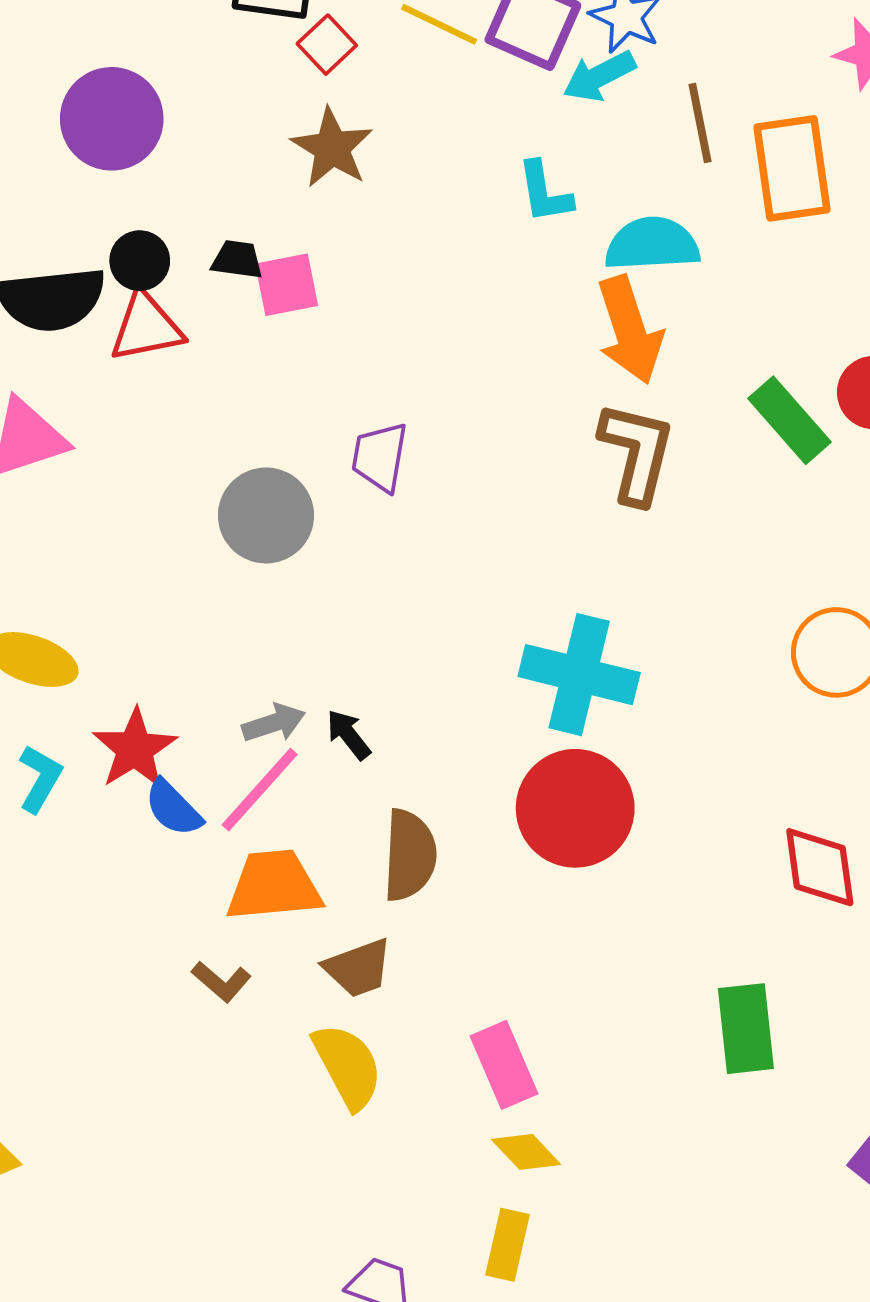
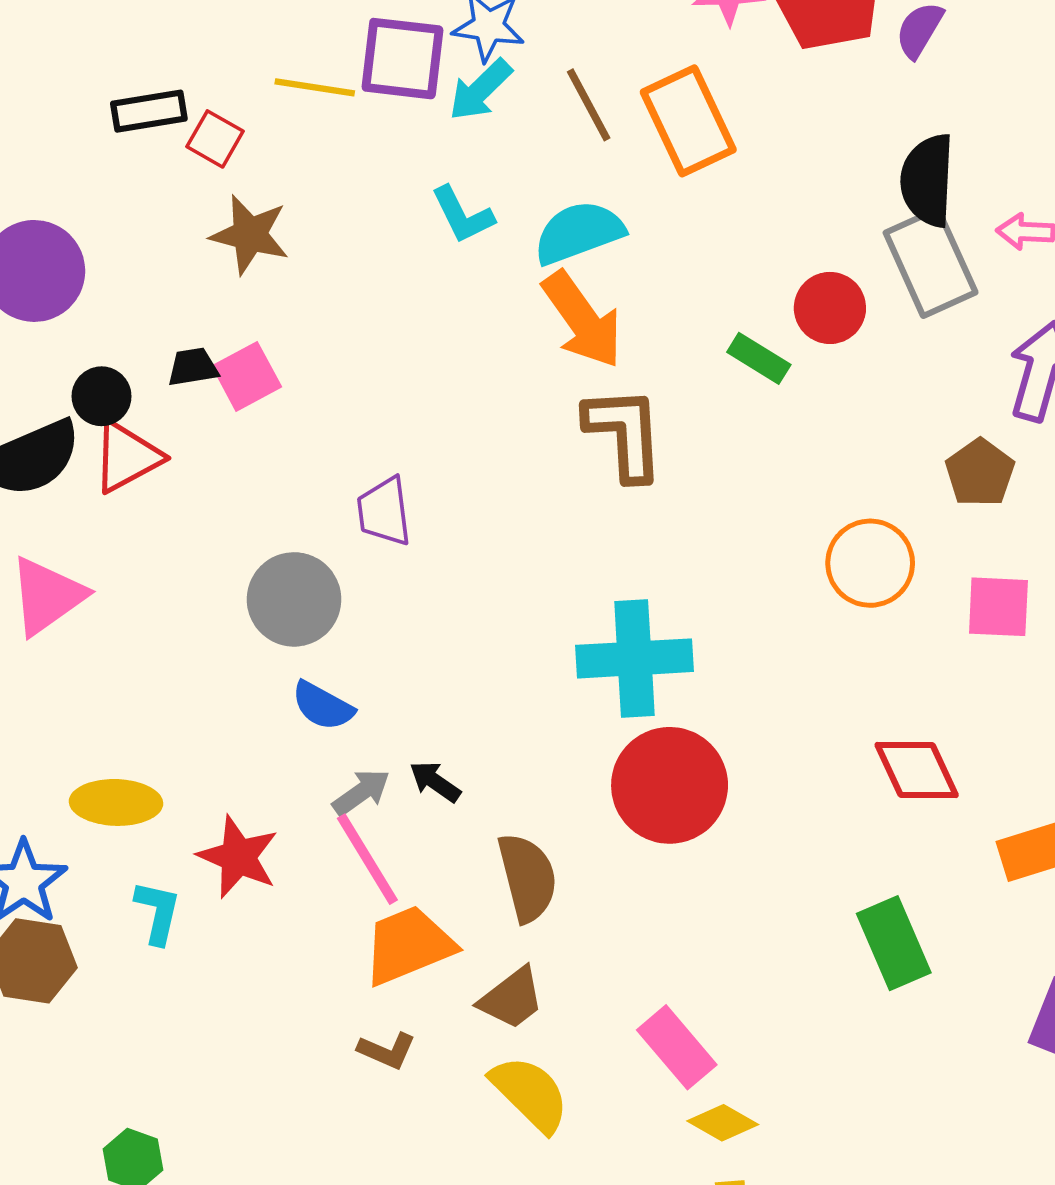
green rectangle: (789, 420) -> (759, 358), size x0.7
pink line: (260, 790) -> (367, 859), turned -56
blue semicircle: (173, 808) -> (323, 706), moved

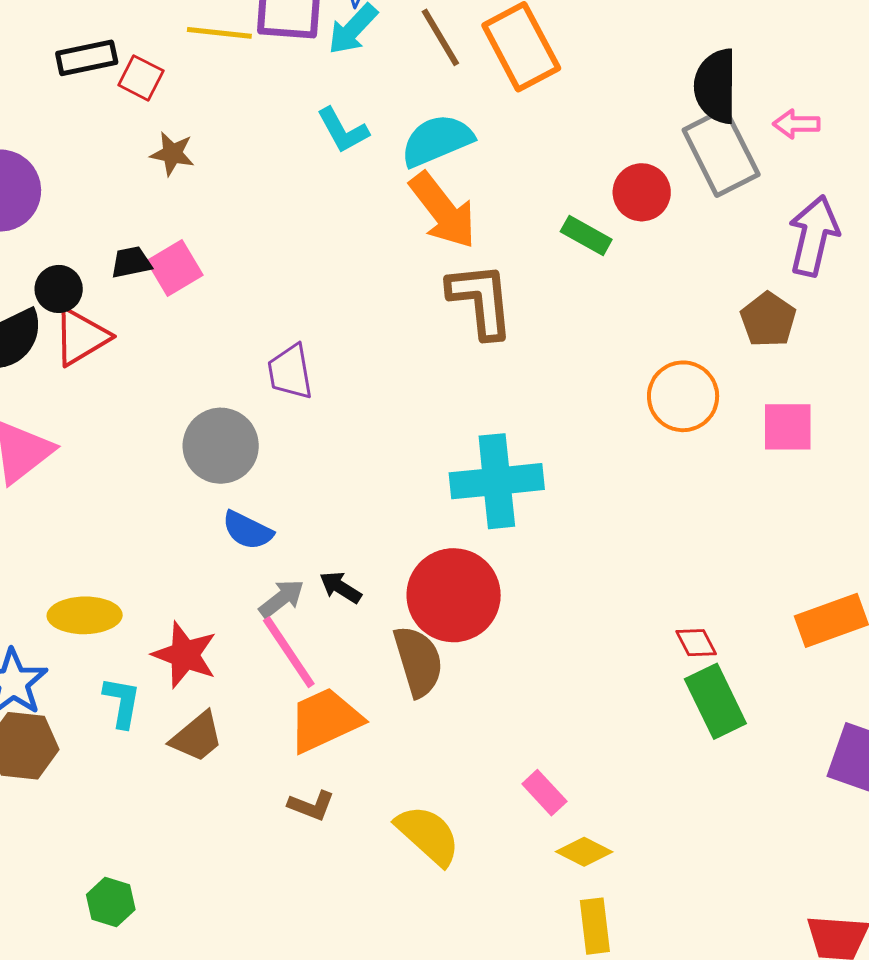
brown star: (250, 235) -> (172, 154), size x0.7
red diamond: (917, 770) -> (696, 643), moved, size x0.6
red circle: (670, 785) -> (454, 595), moved
brown trapezoid: (512, 998) -> (197, 737), moved
pink rectangle: (677, 1047) -> (544, 793), size x0.7

